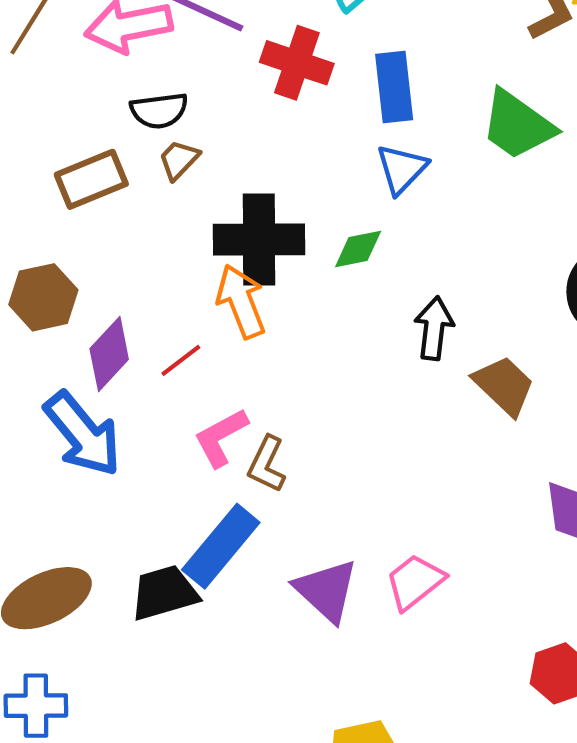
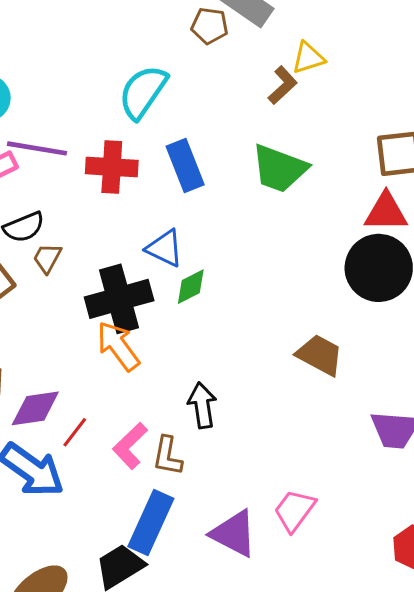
blue triangle: (402, 169) -> (165, 248), moved, turned -33
black arrow: (434, 328) -> (202, 405), moved
purple diamond: (109, 354) -> (35, 408), turned 54
red line: (181, 360) -> (75, 432), moved

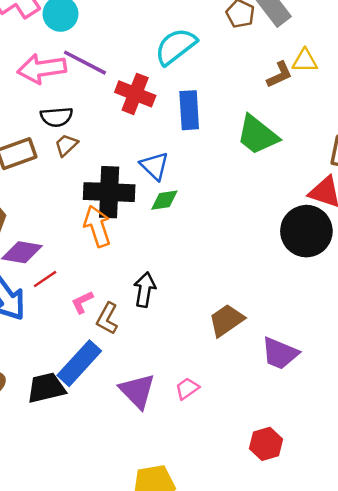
brown trapezoid: (320, 355) -> (226, 320), moved, turned -81
pink L-shape: (130, 446) -> (82, 302), size x0.7
pink trapezoid: (295, 510) -> (187, 388), size x0.7

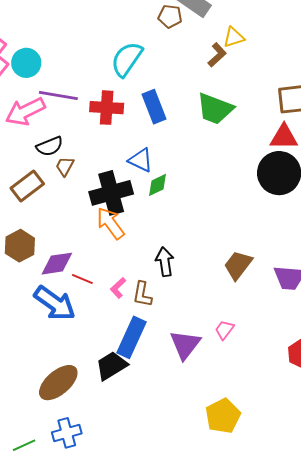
red line: (45, 279) -> (82, 279), turned 75
purple triangle: (137, 391) -> (185, 345), turned 40

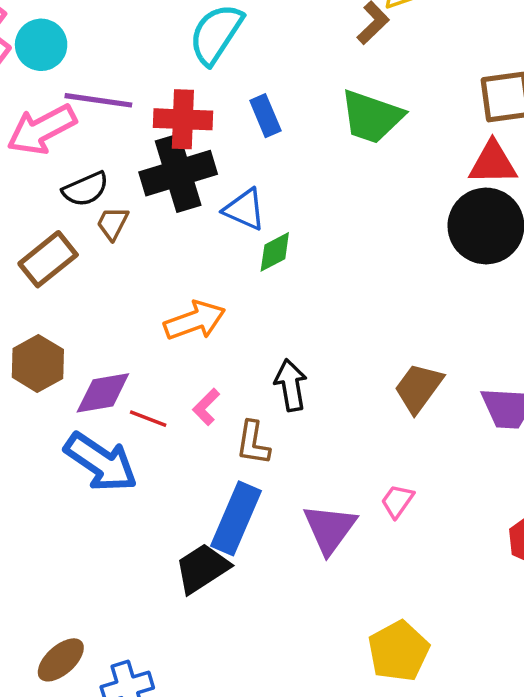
blue rectangle: (154, 107) -> (265, 116), size x0.7
black cross: (111, 193) -> (178, 173), moved
orange arrow: (111, 223) -> (195, 320), turned 108
pink L-shape: (118, 288) -> (206, 407), moved
brown ellipse: (58, 383) -> (61, 660), moved, size x0.7

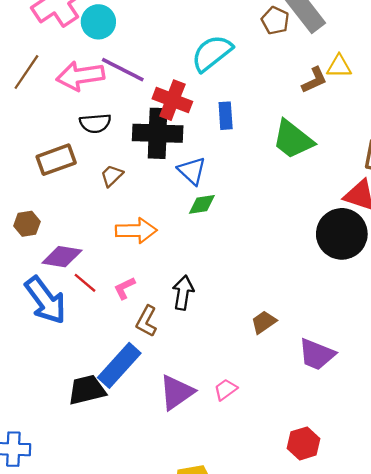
brown trapezoid: (113, 223) -> (112, 176), moved
brown hexagon: (38, 363) -> (27, 224), size x0.7
brown trapezoid: (418, 388) -> (264, 322), size x0.7

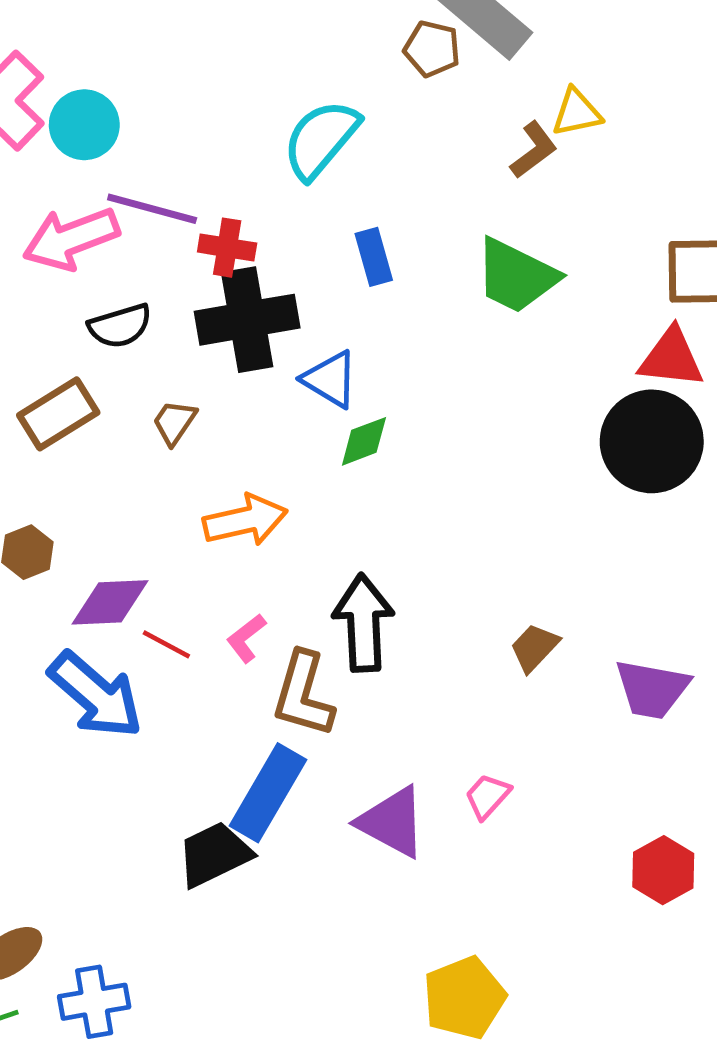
red cross: (172, 100) -> (227, 248), moved, size x0.7
black arrow: (183, 293) -> (363, 623), size x1.4
brown L-shape: (146, 321) -> (303, 694), size x1.4
purple triangle: (177, 392) -> (392, 822), turned -45

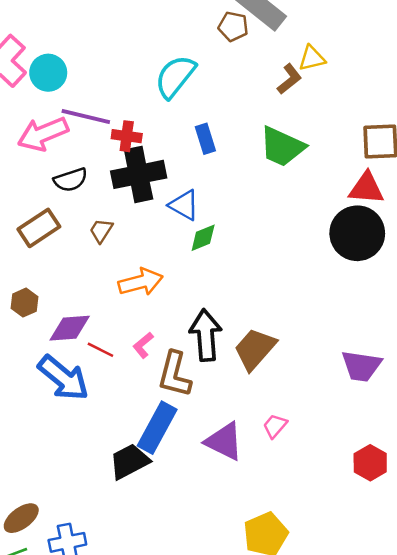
brown trapezoid: (534, 648) -> (255, 349), moved, size x1.6

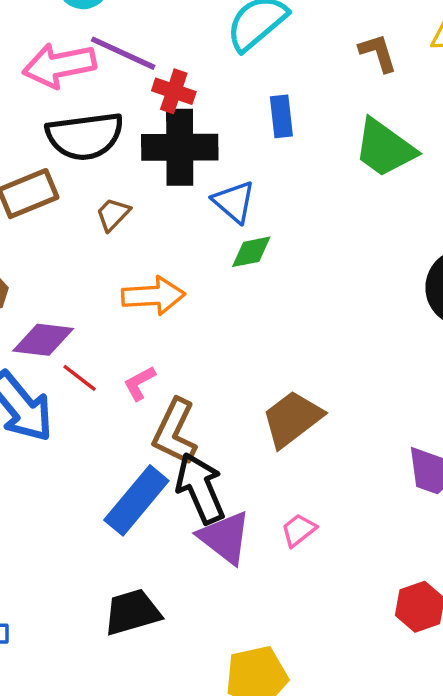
brown L-shape: (289, 79) -> (378, 53), moved, turned -80
black semicircle: (71, 180) -> (85, 136), size x1.6
black arrow: (206, 335) -> (200, 488), moved, turned -30
black trapezoid: (129, 461) -> (132, 612), moved

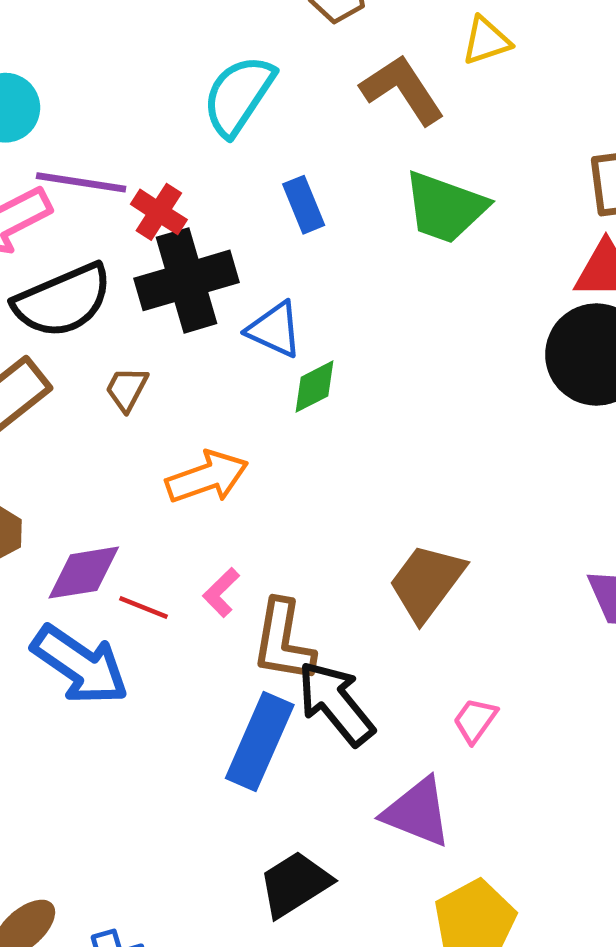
brown L-shape: (378, 53) -> (402, 90), size x1.5
red cross: (174, 91) -> (159, 212), turned 30
purple triangle: (225, 537) -> (417, 812), moved

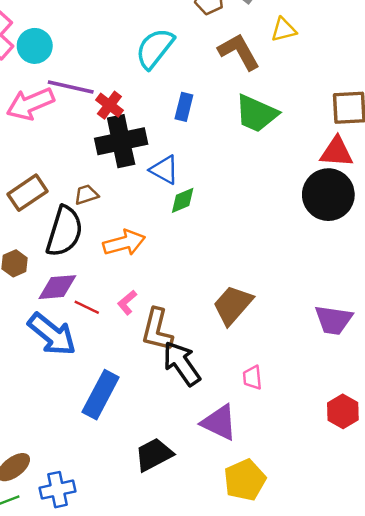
blue rectangle: (304, 205) -> (184, 107), turned 32
black semicircle: (63, 301) -> (64, 231), moved, turned -54
brown trapezoid: (127, 389) -> (86, 195), turned 40
pink trapezoid: (475, 720) -> (252, 378), turned -45
blue rectangle: (260, 741) -> (101, 395), moved

